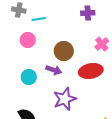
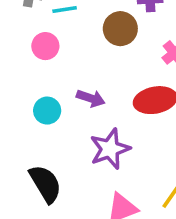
brown circle: (64, 51) -> (120, 29), moved

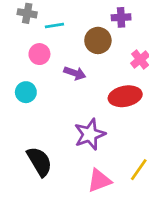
purple arrow: (91, 98) -> (75, 73), moved
cyan circle: (47, 111) -> (26, 92), moved

